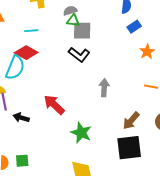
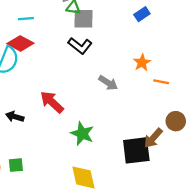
orange star: (147, 52) -> (142, 63), moved
gray arrow: (104, 88) -> (108, 83), turned 120
brown arrow: (131, 121) -> (153, 138), moved

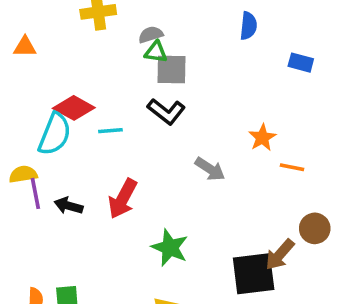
blue rectangle: (142, 14) -> (301, 63), moved, turned 49
cyan line: (26, 19) -> (110, 131), moved
red arrow: (52, 102) -> (123, 199), turned -105
black arrow: (15, 117) -> (69, 206), moved

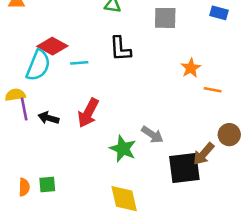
gray square: (172, 70) -> (165, 18), moved
black L-shape: (166, 111) -> (120, 49), turned 48
gray arrow: (210, 169) -> (152, 135), moved

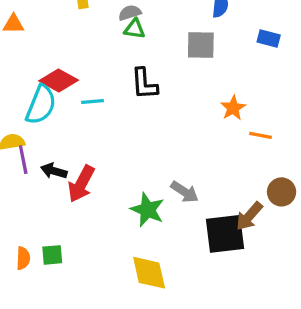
red arrow: (88, 113) -> (81, 184), moved

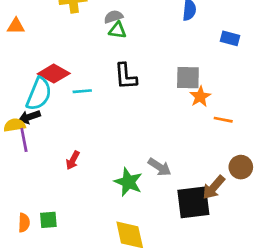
gray square: (201, 45) -> (188, 78), moved
black arrow: (54, 171) -> (29, 117), moved, turned -35
red arrow: (81, 184) -> (73, 160), size x0.6

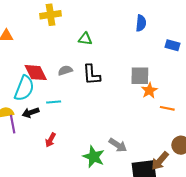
gray semicircle: (113, 17) -> (65, 70), moved
red diamond: (54, 74) -> (36, 73), turned 35
cyan line: (82, 91) -> (54, 102), moved
black arrow: (29, 117) -> (31, 113), moved

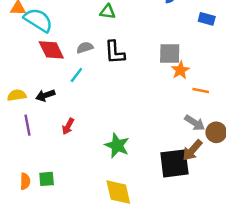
cyan semicircle: (24, 88) -> (38, 20), moved, turned -80
cyan line: (54, 102) -> (76, 75), moved, turned -48
purple line: (13, 124) -> (27, 125), moved
gray arrow: (118, 145) -> (195, 123), moved

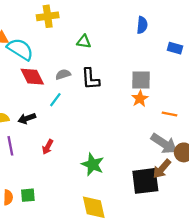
orange star: (180, 70) -> (140, 99), moved
gray arrow: (195, 123) -> (164, 144), size x1.4

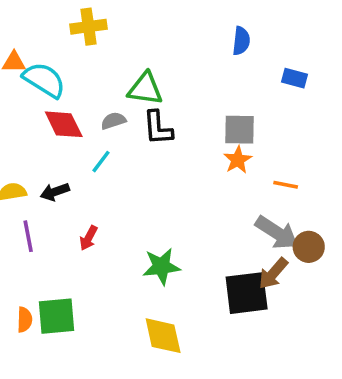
green triangle: (84, 42) -> (145, 89), moved, size x1.5
green star: (93, 164) -> (161, 266), turned -30
green square: (28, 195) -> (57, 316), size x1.6

